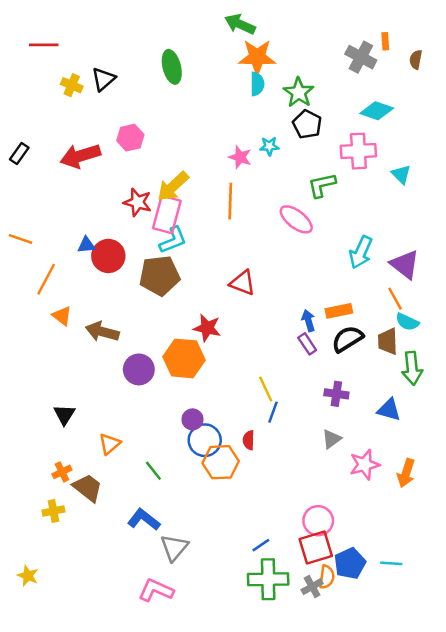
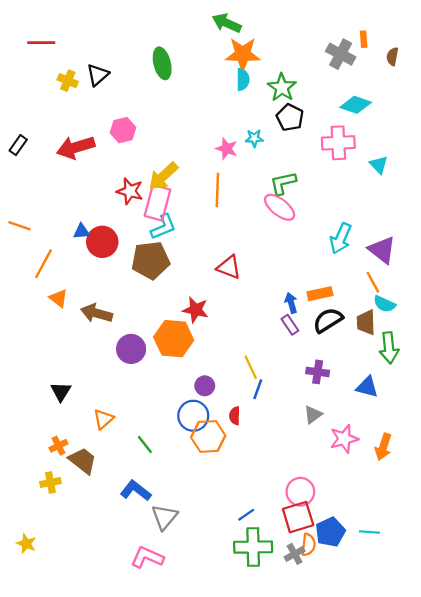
green L-shape: (322, 185) -> (283, 183), moved
purple circle: (192, 419) -> (205, 386), moved

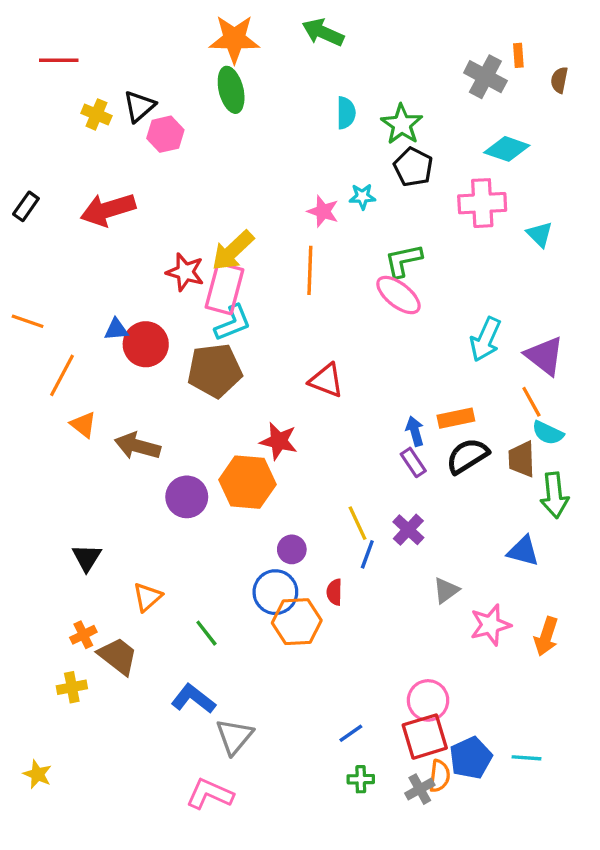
orange star: (243, 54) -> (234, 39), moved
pink hexagon: (123, 130) -> (165, 134), moved
purple cross: (318, 372) -> (408, 530), moved, turned 35
green cross: (253, 547) -> (361, 779), size x0.5

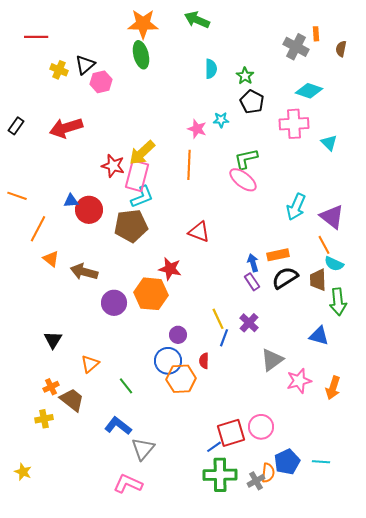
green star: (402, 124) -> (245, 76), size x0.7
gray triangle: (446, 590) -> (272, 360), size x1.4
red square: (425, 737) -> (231, 433), moved
green cross: (361, 779) -> (220, 475), size x2.0

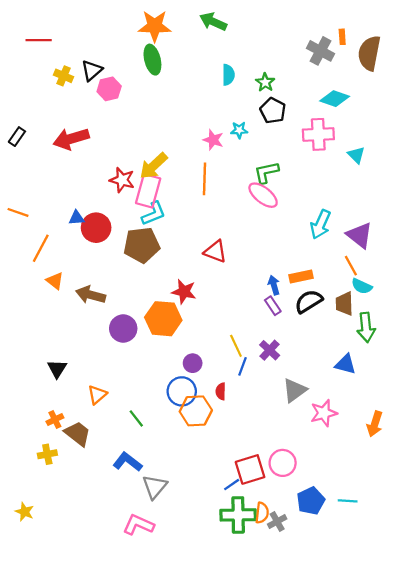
brown semicircle: (341, 49) -> (369, 53), size x2.0
orange arrow: (333, 388) -> (375, 424), moved
orange semicircle: (268, 473) -> (262, 513), moved

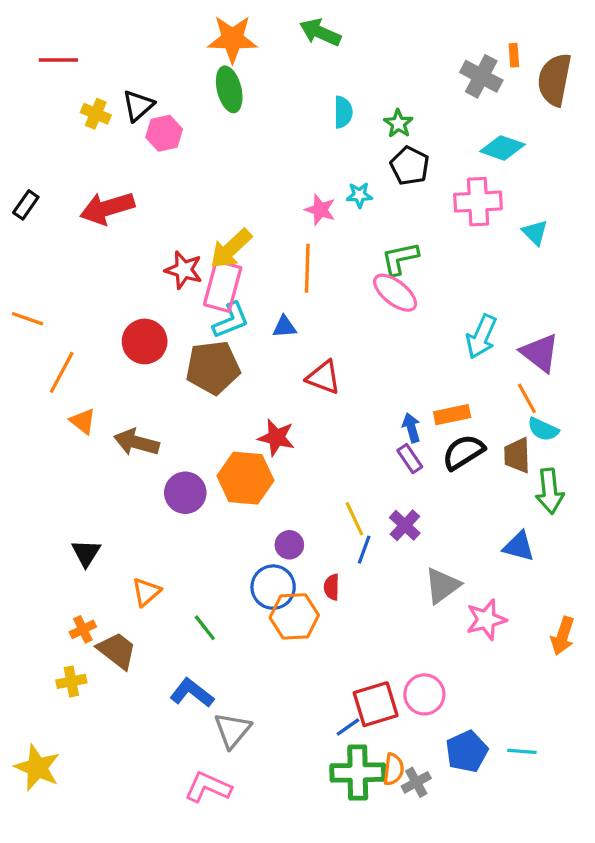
blue triangle: (77, 218) -> (284, 327), moved
yellow star: (25, 512) -> (37, 768), size x1.6

